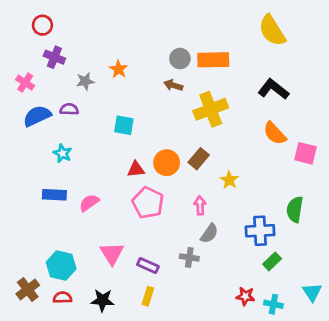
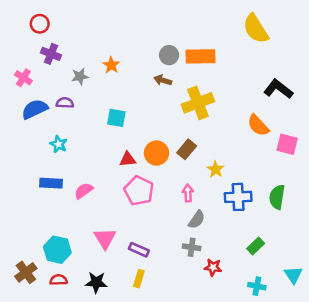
black L-shape: (273, 89) -> (278, 89), moved
blue cross: (260, 231) -> (238, 197), moved
gray cross: (189, 257) -> (192, 247), moved
red star: (245, 296) -> (213, 267), moved

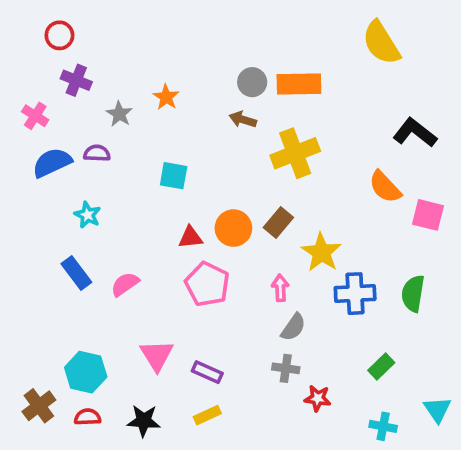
gray star: (80, 76) -> (119, 114), turned -30
yellow star: (215, 169) -> (321, 252), size x1.5
blue rectangle: (51, 183) -> (76, 273), turned 50
yellow rectangle: (139, 279) -> (207, 415), turned 48

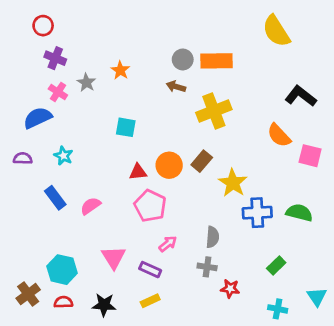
pink cross: (35, 116) -> (58, 92), moved
purple semicircle: (97, 153) -> (23, 158), moved
pink arrow: (280, 288) -> (168, 244), moved, turned 54
green semicircle: (413, 294) -> (299, 213), turned 95
gray semicircle: (293, 327) -> (213, 237), turned -30

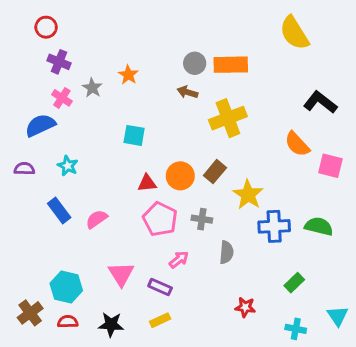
gray cross: (207, 267) -> (202, 219), moved

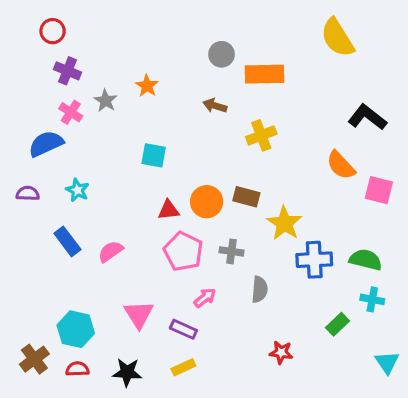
gray circle: (195, 63) -> (222, 54), moved
yellow cross: (228, 118) -> (261, 135), size x0.7
brown rectangle: (215, 172) -> (246, 197), turned 65
cyan cross: (296, 329) -> (372, 299), moved

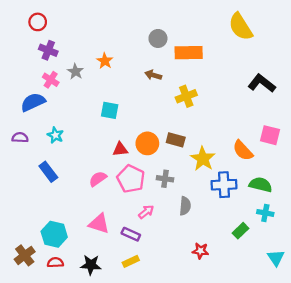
orange semicircle: (341, 165) -> (243, 150), moved
pink semicircle: (111, 251) -> (98, 179), moved
pink triangle: (139, 314) -> (99, 224), turned -40

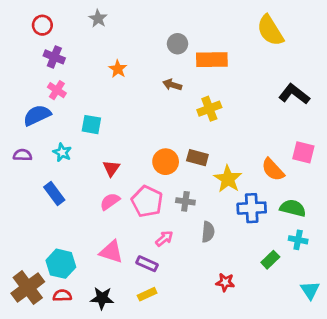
gray star: (75, 71) -> (98, 19), moved
cyan square: (110, 110) -> (91, 125), moved
red triangle: (120, 149) -> (111, 168), moved, turned -49
brown cross: (25, 255) -> (28, 288), size x1.4

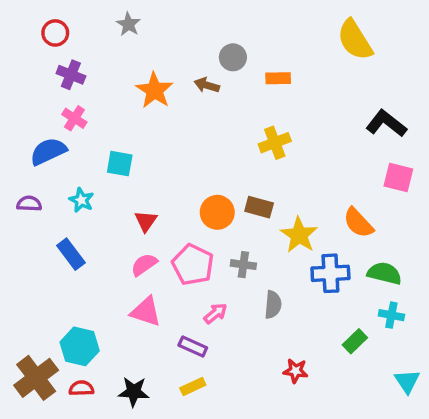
orange rectangle: (212, 60) -> (278, 78), size x0.6
orange star: (118, 69) -> (155, 90), size x1.5
brown arrow: (172, 85) -> (207, 85), moved
pink square: (303, 152) -> (398, 178), moved
pink triangle: (111, 252) -> (146, 312), moved

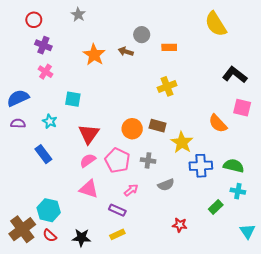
blue semicircle: (48, 151) -> (18, 98), moved
red triangle: (146, 221) -> (89, 134), size x1.5
orange semicircle: (358, 223) -> (218, 123), moved
gray semicircle: (273, 305) -> (166, 185), turned 63
red semicircle: (81, 388) -> (50, 236), turned -136

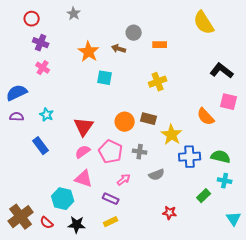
cyan square: (73, 99) -> (105, 78), moved
cyan hexagon: (49, 210) -> (63, 199), moved

